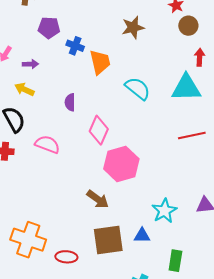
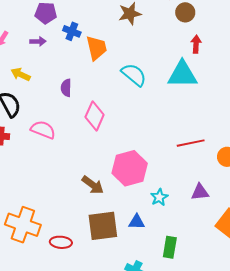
purple arrow: (30, 64) -> (38, 41), moved
red line: (192, 135) -> (191, 143), moved
pink hexagon: (121, 164) -> (130, 168), moved
cyan star: (164, 211) -> (159, 197), size x0.7

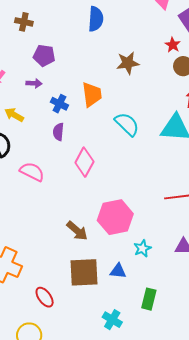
blue cross: (72, 31) -> (59, 104), moved
red ellipse: (61, 242) -> (45, 297), moved, turned 45

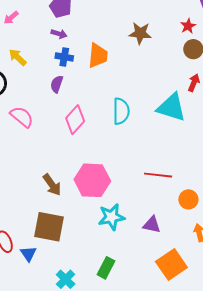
purple arrow: (34, 83) -> (59, 34), moved
blue cross: (59, 104) -> (64, 57), turned -30
cyan semicircle: (127, 124) -> (121, 111), moved, turned 32
cyan star: (142, 248) -> (111, 217), size x1.5
blue triangle: (118, 271) -> (28, 254), moved, turned 36

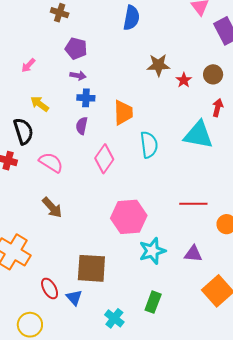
red star: (188, 26) -> (184, 80), moved
orange trapezoid: (98, 56) -> (123, 113), moved
brown arrow: (52, 185) -> (52, 208), moved

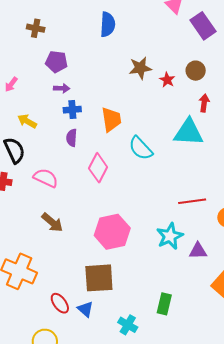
cyan semicircle: (149, 145) -> (141, 148), turned 152
pink hexagon: (129, 217) -> (112, 232), moved
cyan star: (152, 251) -> (170, 236), moved

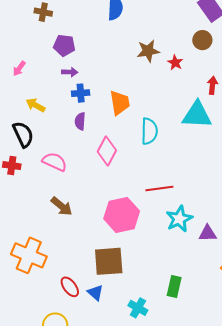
brown circle: (196, 71) -> (202, 40), moved
cyan semicircle: (141, 148) -> (149, 131), turned -136
red line: (192, 201) -> (159, 188), moved

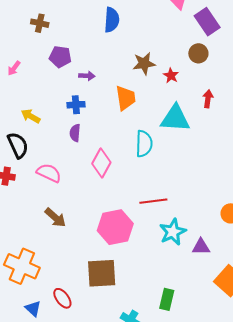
pink arrow: (19, 68) -> (14, 68), moved
purple arrow: (70, 72) -> (87, 76), moved
orange trapezoid: (120, 103) -> (126, 98), moved
cyan triangle: (197, 115) -> (175, 118), moved
blue triangle: (95, 293) -> (33, 309), moved

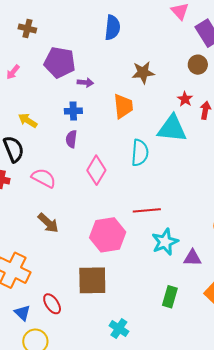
brown cross: (40, 23) -> (27, 29), moved
purple pentagon: (60, 57) -> (60, 62), size x1.4
red star: (171, 76) -> (185, 99), moved
green rectangle: (167, 299) -> (170, 297), moved

